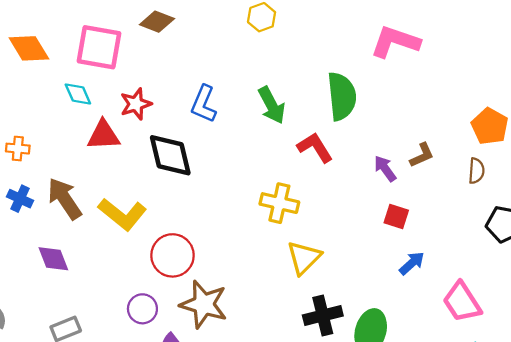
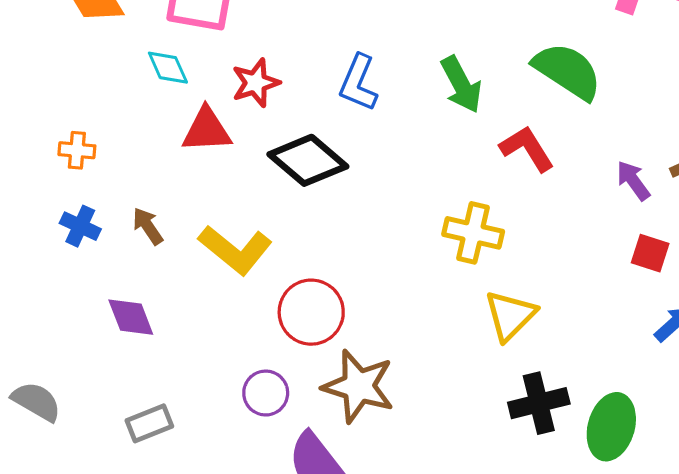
green semicircle: (342, 96) -> (567, 71), turned -51
black diamond: (170, 155) -> (308, 160), turned -36
brown arrow: (65, 199) -> (148, 226), size x0.6

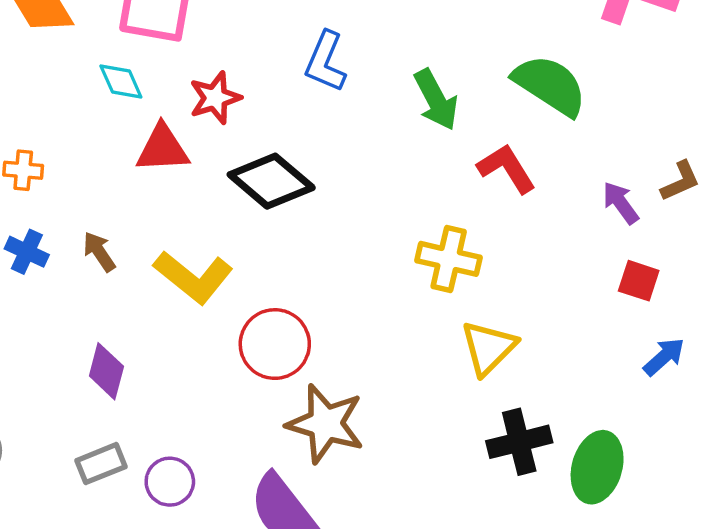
blue L-shape: (358, 83) -> (326, 62), moved
purple diamond: (131, 317) -> (106, 371), moved, turned 36
purple circle: (266, 393) -> (170, 482), moved

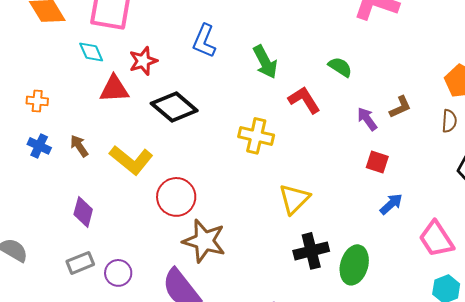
green semicircle: (550, 85) -> (340, 67), moved, size x0.6
yellow cross: (449, 259) -> (256, 136), moved

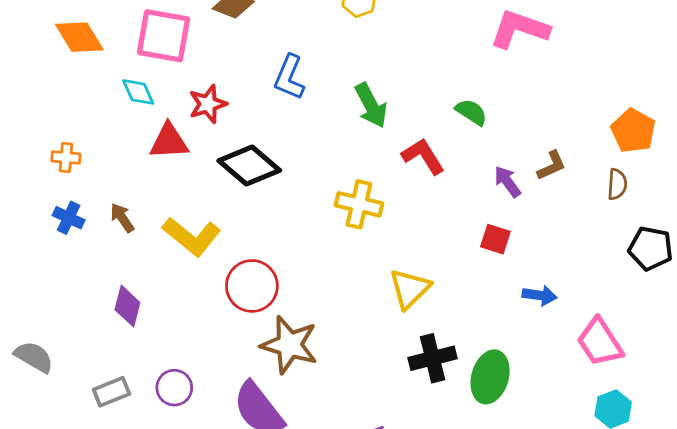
red square: (377, 162) -> (495, 239), moved
blue arrow: (391, 204) -> (540, 295), turned 50
gray rectangle: (80, 263) -> (111, 392), moved

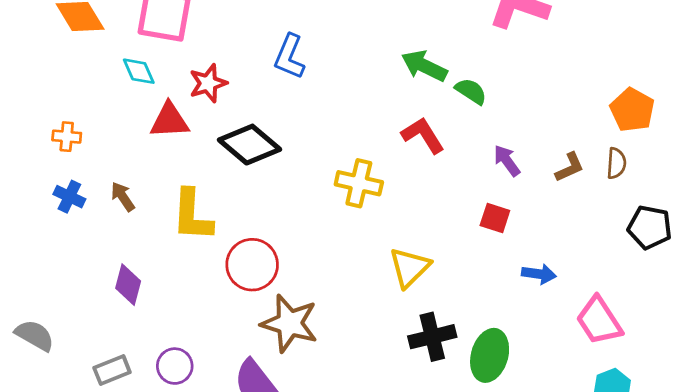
green arrow: (371, 105) -> (424, 66), moved, turned 144
brown L-shape: (552, 166) -> (570, 167), moved
yellow L-shape: (192, 236) -> (192, 215), turned 54

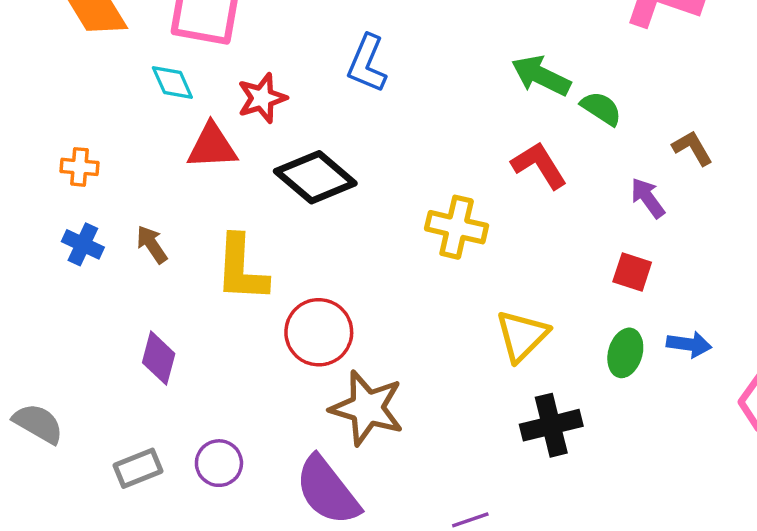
brown L-shape: (570, 167) -> (692, 148), moved, turned -96
green ellipse: (490, 355) -> (625, 353), moved, size x0.7

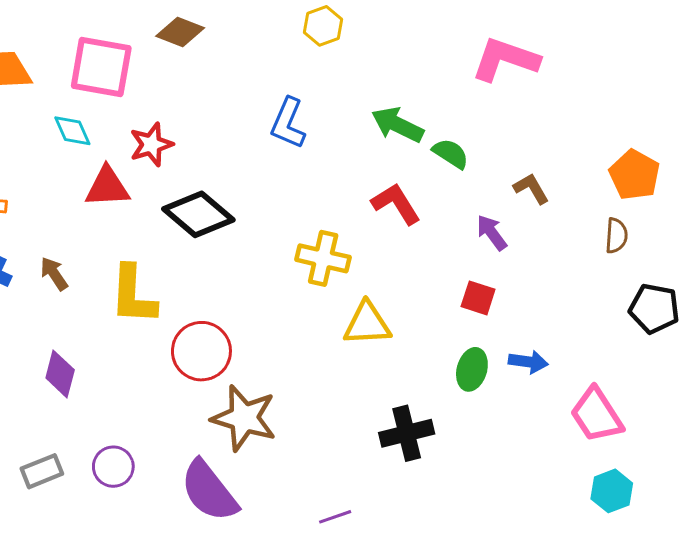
blue L-shape: (367, 64) -> (288, 123), moved
yellow triangle: (522, 336) -> (367, 324), moved, turned 42

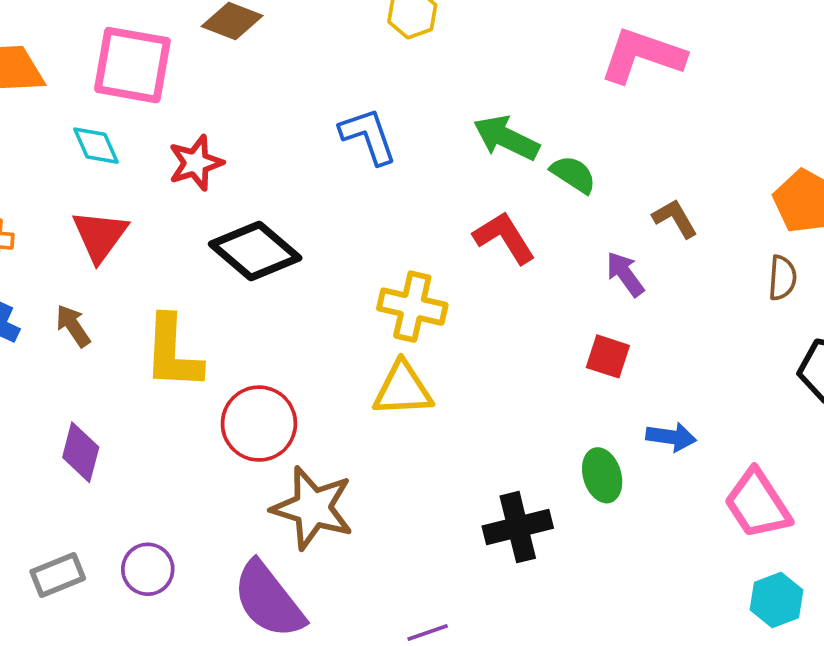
blue L-shape: (288, 123) -> (368, 136), turned 138
red triangle: (107, 187) -> (100, 236), moved, turned -51
yellow triangle: (367, 324) -> (403, 389), moved
green ellipse: (472, 369) -> (602, 475), moved, turned -33

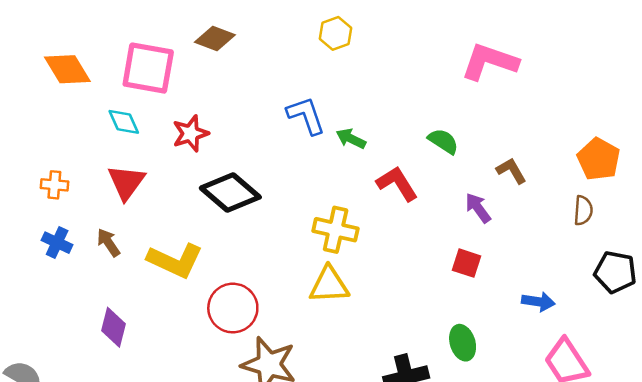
green arrow: (506, 138) -> (351, 139), moved, size x0.7
yellow L-shape: (173, 353) -> (175, 261), turned -68
blue arrow: (671, 437) -> (538, 302), moved

